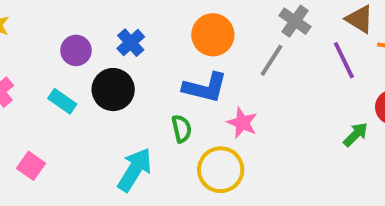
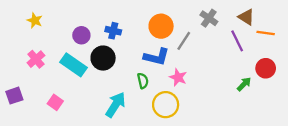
blue cross: (131, 43) -> (113, 31), turned -35
gray line: (272, 60) -> (184, 41), moved
cyan rectangle: (62, 101) -> (73, 65), size x1.6

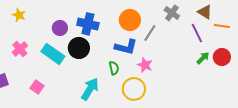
blue cross: (113, 31) -> (88, 24), size x1.5
green arrow: (244, 84) -> (203, 58), moved

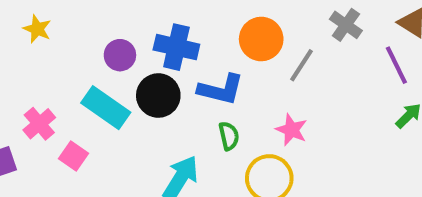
blue L-shape: (126, 47) -> (221, 89), moved
pink cross: (20, 49) -> (39, 124), moved
pink square: (37, 87) -> (74, 156), moved

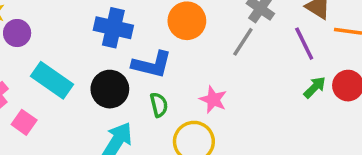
purple circle: (120, 55) -> (17, 33), moved
gray line: (302, 65) -> (243, 42), moved
black circle: (158, 95) -> (110, 89), moved

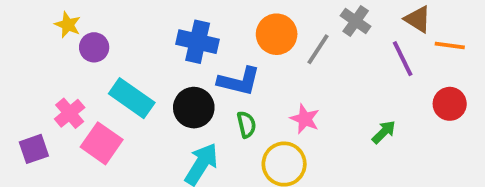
gray line: (243, 42) -> (318, 49), moved
green arrow: (315, 87) -> (384, 132), moved
pink square: (24, 122) -> (102, 143), size x1.5

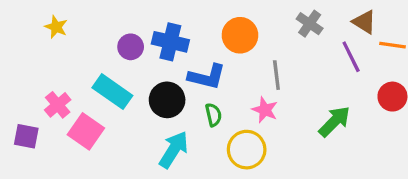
purple circle: (94, 47) -> (131, 47), moved
gray line: (318, 49) -> (276, 75), moved, turned -40
green arrow: (384, 132) -> (334, 121), size x1.5
purple square: (34, 149) -> (26, 136), turned 30

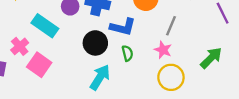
gray line: (276, 75) -> (171, 26), turned 30
cyan rectangle: (112, 92) -> (45, 26), moved
yellow circle: (247, 150) -> (171, 77), moved

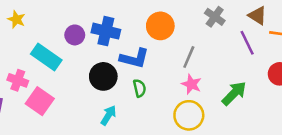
pink cross: (20, 46) -> (18, 80), turned -30
pink star: (163, 50) -> (191, 84), moved
cyan arrow: (100, 77) -> (108, 115), size x0.7

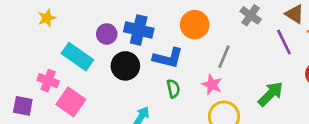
yellow star: (16, 19) -> (47, 18), turned 30
black circle: (103, 76) -> (125, 66), moved
pink star: (191, 84) -> (212, 85), moved

